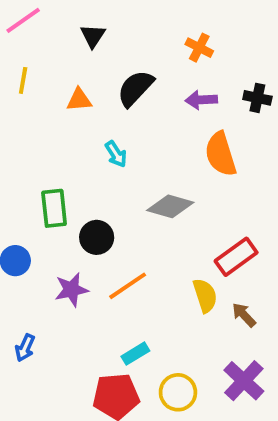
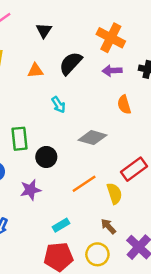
orange cross: (199, 48) -> (111, 38), size x1.6
orange semicircle: (221, 154) -> (124, 105), size x0.7
orange line: (128, 286) -> (84, 184), moved
brown arrow: (244, 315) -> (108, 226), moved
cyan rectangle: (135, 354) -> (61, 225), moved

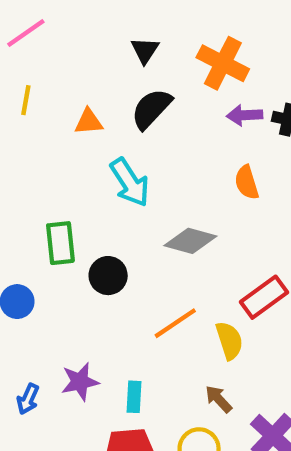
black triangle: (44, 30) -> (145, 50), moved
purple arrow: (112, 71) -> (245, 115), moved
cyan arrow: (58, 105) -> (130, 182), size x1.6
purple star: (30, 190) -> (80, 382), moved
cyan rectangle: (61, 225) -> (134, 397), turned -56

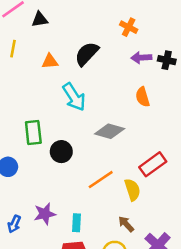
black triangle: (145, 50) -> (40, 19), moved, turned 48
orange cross: (223, 63) -> (129, 27), size x0.6

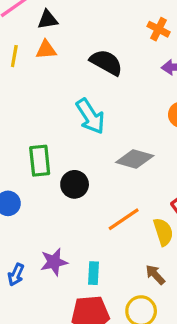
black semicircle: (87, 54) -> (106, 62), turned 76
orange triangle: (50, 61) -> (46, 50), moved

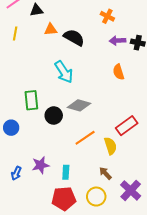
orange triangle: (46, 50) -> (51, 29), moved
gray diamond: (135, 159) -> (79, 105), moved

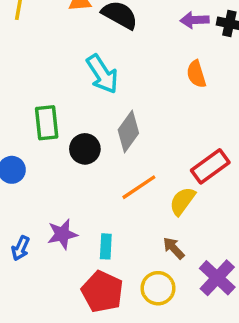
gray diamond: (79, 105) -> (128, 131), turned -70
yellow semicircle: (110, 146) -> (182, 201), turned -126
red pentagon: (64, 199) -> (102, 292), turned 30

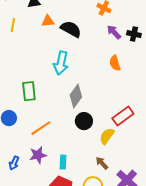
purple arrow: (195, 20) -> (114, 32), turned 49
cyan arrow: (102, 74) -> (61, 63), turned 45
black circle: (85, 149) -> (84, 121), moved
orange line: (139, 187) -> (41, 128), moved

